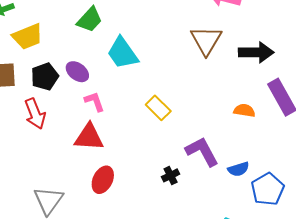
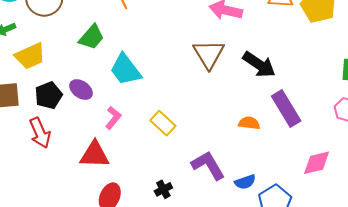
black arrow: (256, 52) -> (259, 65), turned 36
pink L-shape: (94, 102) -> (113, 118), moved, turned 60
black cross: (171, 175) -> (163, 189), moved

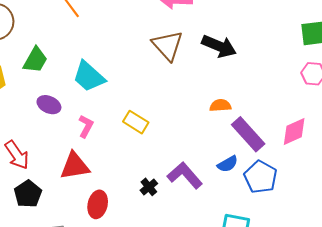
green trapezoid: (92, 37) -> (35, 60), moved
black pentagon: (49, 95) -> (28, 194), moved
purple rectangle: (286, 109) -> (248, 134), moved
purple L-shape: (208, 165) -> (185, 175), moved

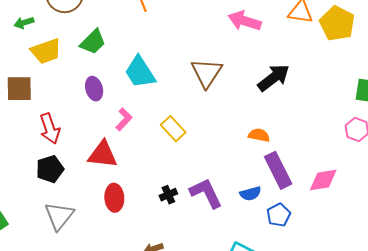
brown triangle: (168, 46) -> (207, 73), moved
black arrow: (219, 46) -> (274, 78), turned -76
purple ellipse: (49, 105) -> (94, 89), turned 35
blue pentagon: (261, 177) -> (279, 215), size x0.7
red ellipse: (98, 204) -> (114, 198), turned -32

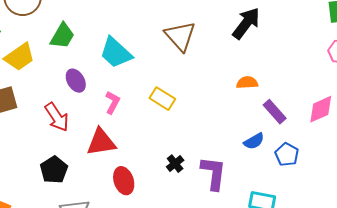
red arrow: (50, 129) -> (57, 117), moved
purple rectangle: (278, 170) -> (275, 112), size x0.7
purple L-shape: (206, 193) -> (213, 173), moved, turned 48

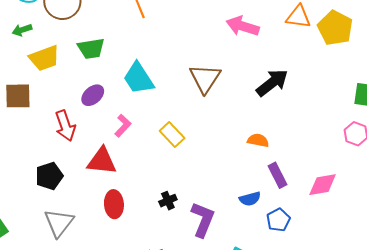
green trapezoid: (62, 36) -> (91, 49), turned 36
purple ellipse: (76, 81) -> (93, 95), turned 65

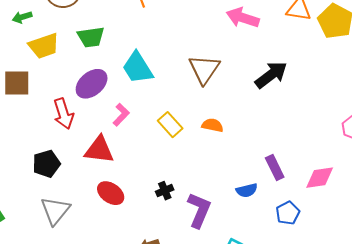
purple ellipse: (93, 95) -> (92, 84), size x1.4
orange semicircle: (258, 140) -> (213, 125), moved
red ellipse: (114, 204) -> (111, 193), turned -52
blue pentagon: (278, 220) -> (288, 213), moved

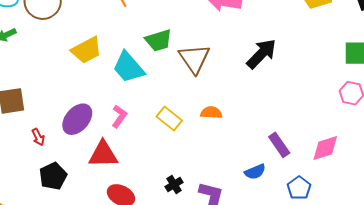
green trapezoid: (91, 37) -> (159, 40), moved
yellow trapezoid: (44, 46) -> (86, 50), moved
purple ellipse: (92, 84) -> (77, 119), moved
red arrow: (63, 114) -> (38, 137), moved, size x0.6

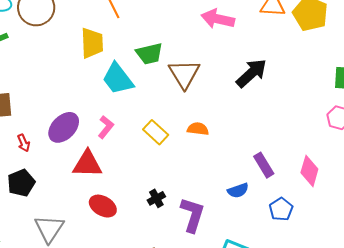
yellow trapezoid: (86, 50) -> (92, 43), moved, turned -68
pink diamond: (325, 148) -> (309, 171), turned -60
black pentagon: (53, 176) -> (21, 183), moved

